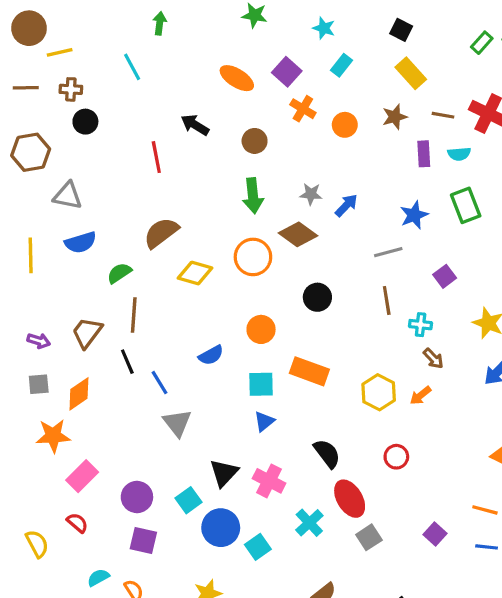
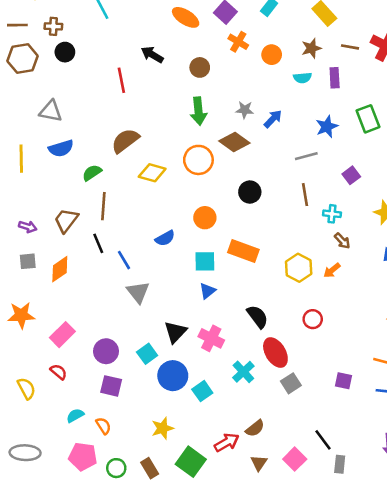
brown hexagon: (31, 152) -> (23, 58), moved
cyan semicircle: (459, 154) -> (302, 78), moved
orange star: (53, 436) -> (21, 315), moved
purple square: (435, 534) -> (344, 381), turned -30

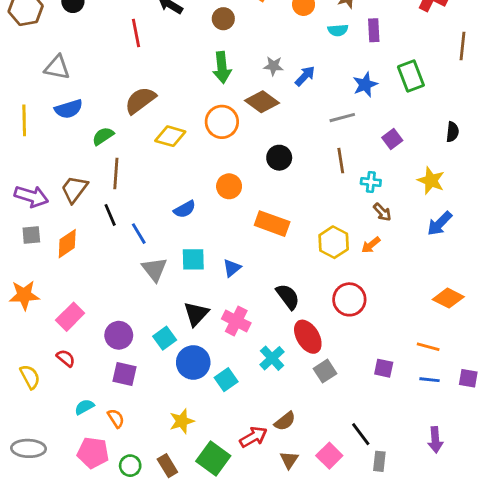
purple arrow: (28, 227) -> (31, 196), size x1.6
cyan square: (205, 261) -> (193, 259), moved
red circle: (313, 319) -> (349, 299), size x1.5

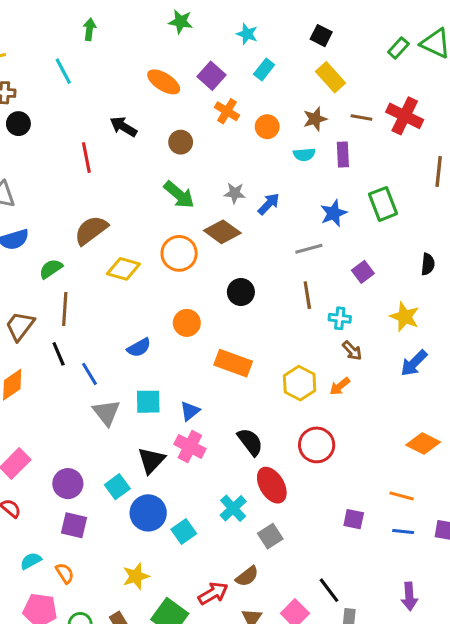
green arrow: (222, 67) -> (179, 195), turned -44
pink cross: (236, 321) -> (190, 447), moved
gray square: (325, 371) -> (270, 536), moved

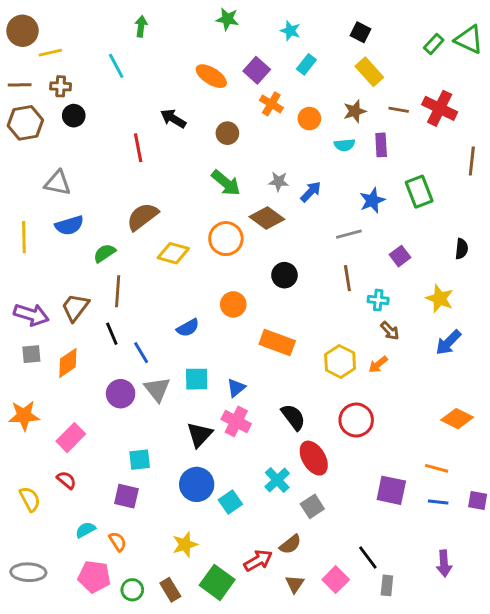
purple circle: (68, 484) -> (121, 394), moved
cyan square: (117, 487) -> (140, 460), moved, turned 30
purple square: (354, 519) -> (391, 490), size x1.5

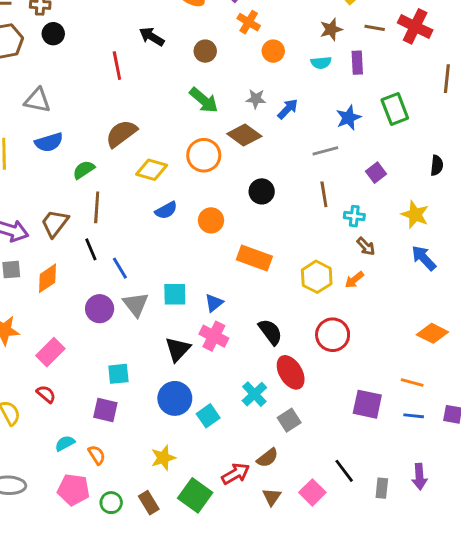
orange circle: (309, 119) -> (273, 51), moved
blue semicircle: (188, 328) -> (166, 210), moved
blue arrow: (448, 342) -> (424, 258), turned 92
gray rectangle: (387, 585) -> (382, 488), moved

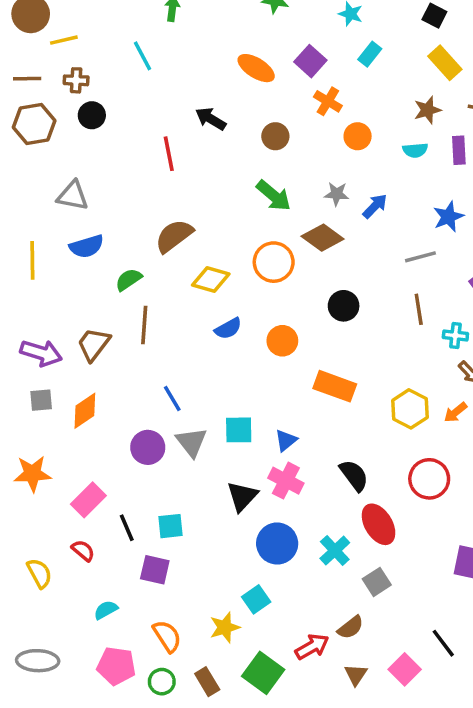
black line: (91, 249) -> (127, 528), moved
blue circle: (175, 398) -> (277, 544), moved
cyan square: (208, 416) -> (256, 599), moved
orange semicircle: (97, 455) -> (167, 636), moved, size x1.4

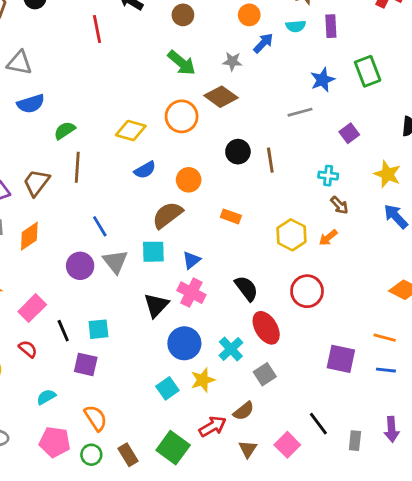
blue arrow: (375, 206) -> (263, 43), moved
brown semicircle: (174, 236) -> (167, 215), moved
brown line: (419, 309) -> (270, 160), moved
orange rectangle: (335, 386) -> (231, 216), size x0.6
yellow star: (225, 627) -> (203, 380), moved

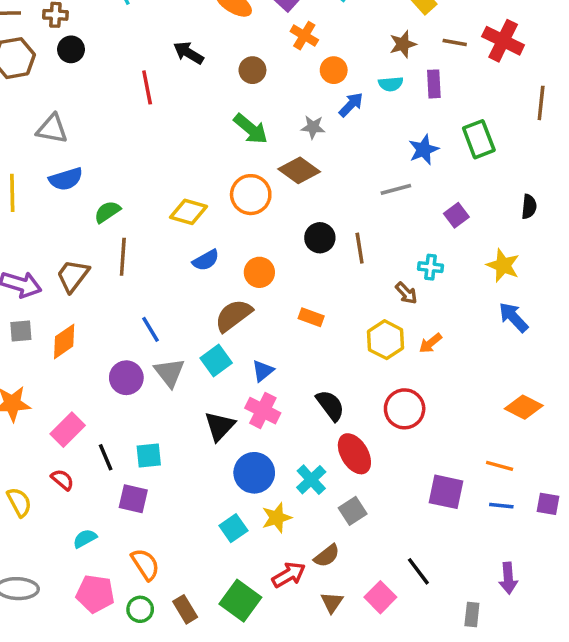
brown arrow: (339, 205) -> (406, 293), moved
cyan square: (153, 252) -> (216, 360), turned -35
gray rectangle: (355, 441) -> (472, 615), moved

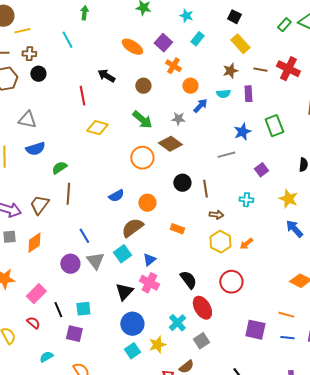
yellow diamond: (189, 212) -> (97, 128), moved
brown arrow: (406, 293) -> (216, 215), moved, turned -40
blue circle: (254, 473) -> (132, 324), moved

